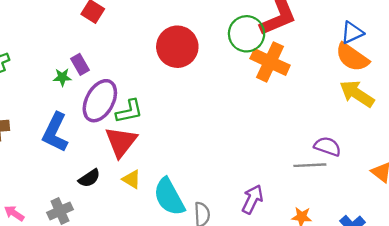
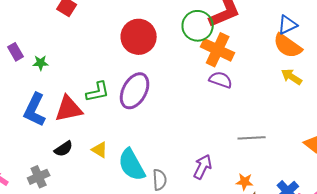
purple rectangle: (80, 64) -> (16, 52), moved
yellow arrow: (357, 94) -> (292, 77), size x0.7
purple ellipse: (100, 101) -> (135, 91), moved
red triangle: (121, 142) -> (69, 109), moved, turned 40
purple semicircle: (328, 146) -> (221, 80), moved

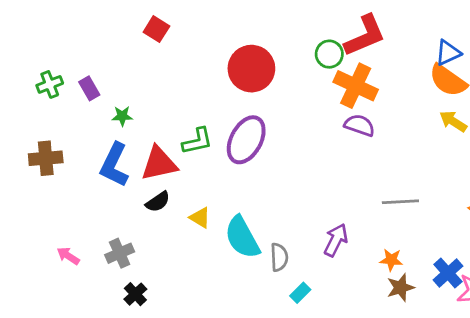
green circle: (198, 26) -> (329, 54), size x0.7
green star: (41, 63) -> (122, 116), moved
black semicircle: (64, 149) -> (158, 202), moved

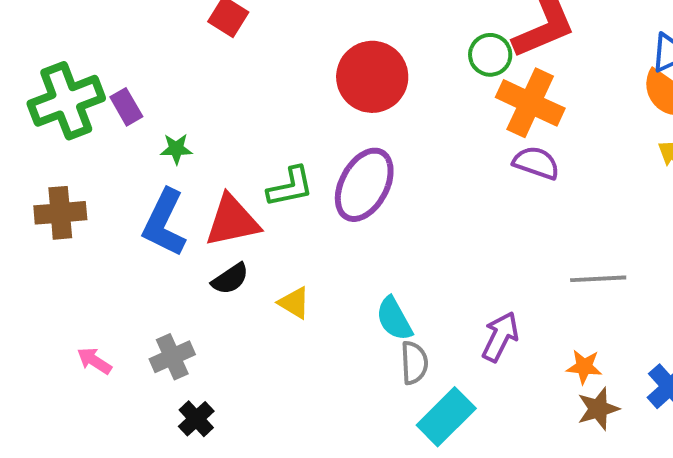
green cross: (50, 84) -> (66, 101), size x1.8
cyan semicircle: (242, 237) -> (394, 319), moved, size x0.7
cyan rectangle: (300, 293) -> (446, 417), size x1.8

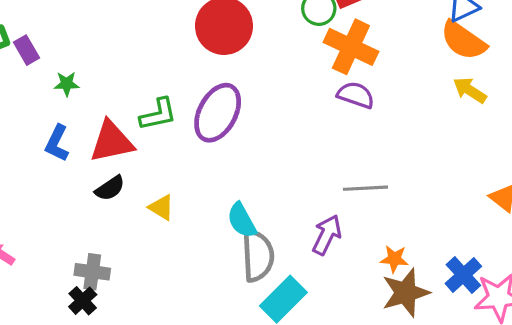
blue L-shape: (164, 223) -> (57, 143), size x0.7
gray line: (598, 279) -> (365, 188), moved
gray cross: (172, 357) -> (92, 272), moved, turned 32
gray semicircle: (414, 363) -> (258, 256), size x1.5
brown star: (598, 409) -> (406, 293), size x1.4

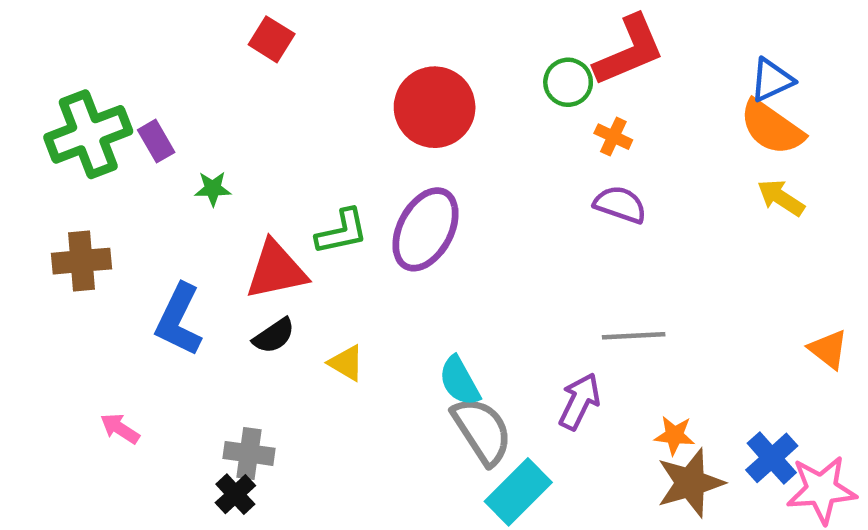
orange cross: (351, 47) -> (613, 137), size x0.5
blue L-shape: (57, 143) -> (179, 320), moved, size x1.4
gray semicircle: (258, 256) -> (482, 431), turned -30

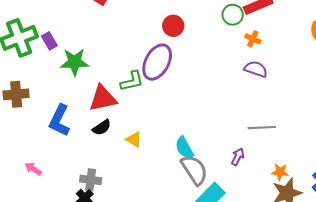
red circle: (435, 107) -> (173, 26), size x0.6
green star: (213, 189) -> (75, 62), size x1.8
purple ellipse: (425, 229) -> (157, 62), moved
purple arrow: (579, 401) -> (238, 157), size x0.7

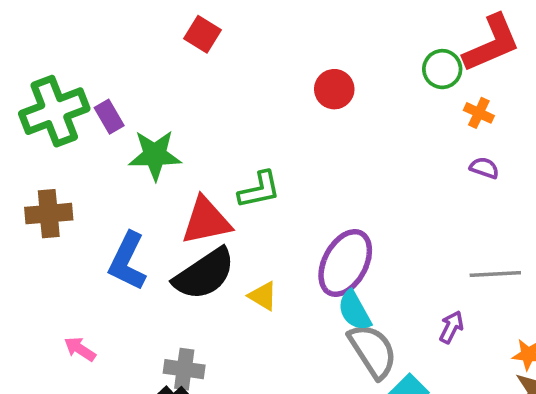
purple ellipse: (157, 62) -> (345, 263), moved
purple semicircle: (256, 69) -> (484, 168), size x0.7
black semicircle: (102, 128) -> (204, 274), size x1.8

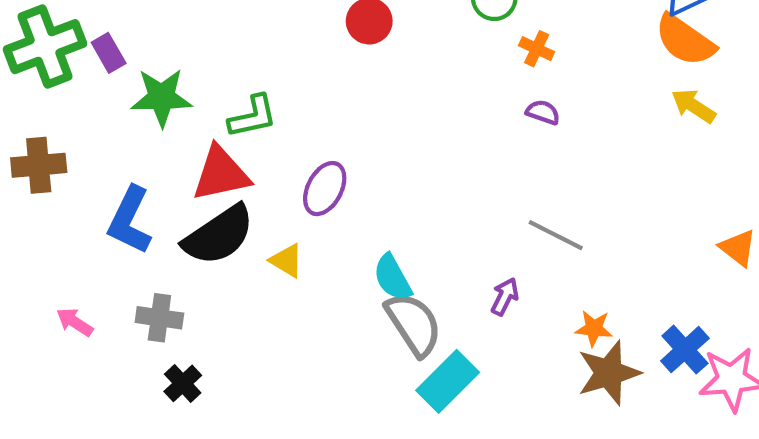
green L-shape: (259, 190) -> (253, 116), moved
purple ellipse: (345, 263) -> (325, 189), moved, size x0.7
gray line: (495, 274) -> (556, 235), turned 30
gray cross: (184, 369) -> (159, 318), moved

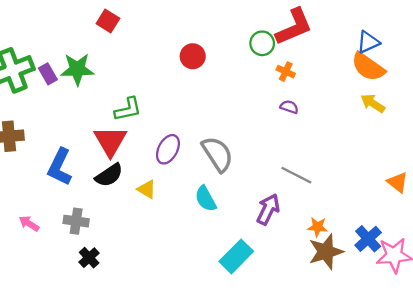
green star: (162, 97) -> (77, 69), moved
red triangle: (221, 174) -> (110, 141), turned -48
black semicircle: (219, 235) -> (109, 175), size x0.7
purple arrow: (505, 297) -> (268, 209), size x1.5
gray semicircle: (414, 324) -> (217, 154), moved

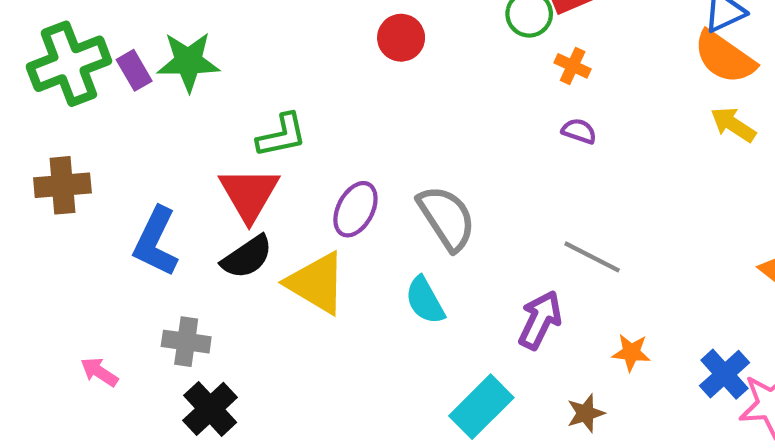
yellow triangle: (147, 189) -> (316, 283), size x1.8
pink arrow: (29, 223) -> (99, 372), moved
brown star: (326, 252) -> (586, 413), moved, size x0.6
black cross: (89, 258) -> (210, 409), size x1.4

